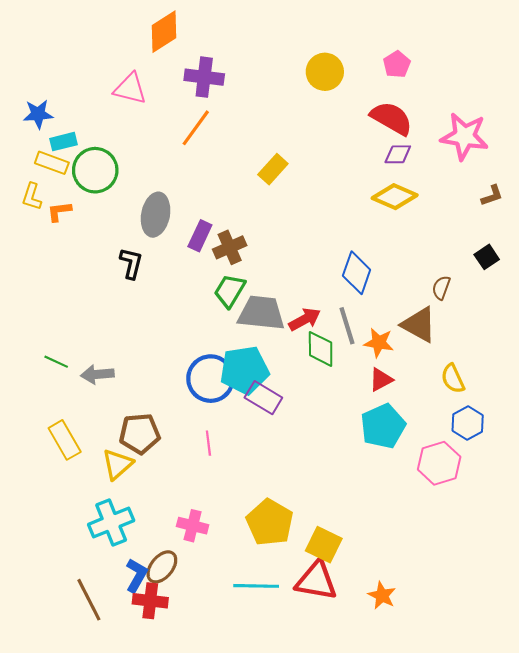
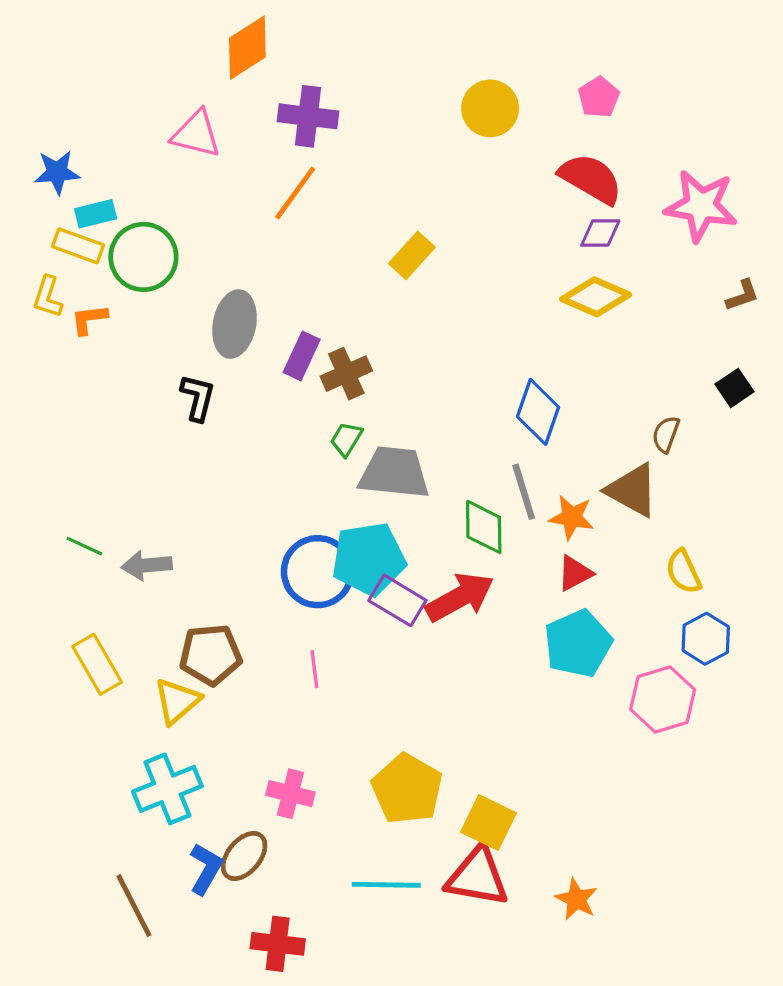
green trapezoid: (230, 291) -> (346, 439), size x0.7
red arrow: (305, 319) -> (460, 597), moved, size x1.4
red cross: (150, 601) -> (278, 944), moved

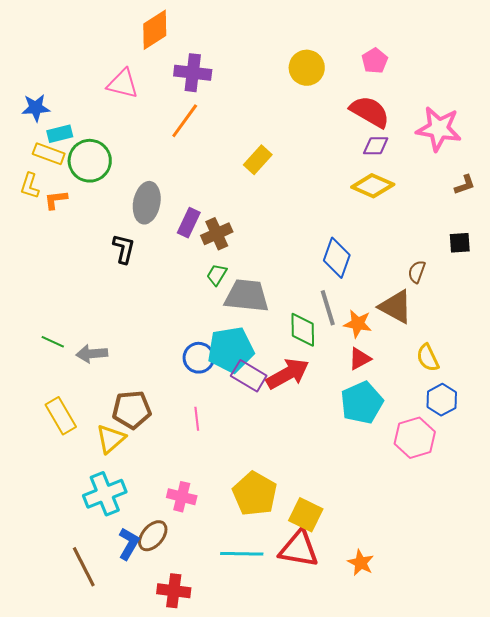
black square: (735, 388) -> (460, 243), turned 30
blue circle: (318, 572) -> (199, 358), size x0.7

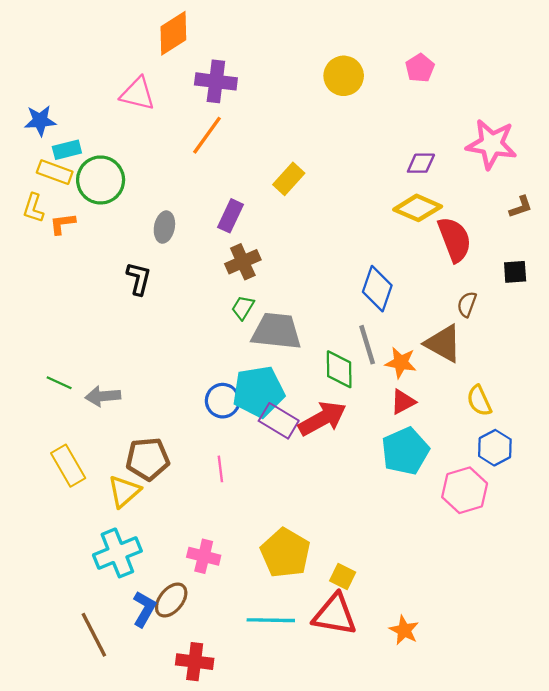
red semicircle: (370, 112) -> (455, 239), moved, turned 39
gray ellipse: (147, 203) -> (164, 227), size x0.7
purple rectangle: (189, 223) -> (231, 216), moved
yellow square: (306, 515) -> (343, 576), size x0.7

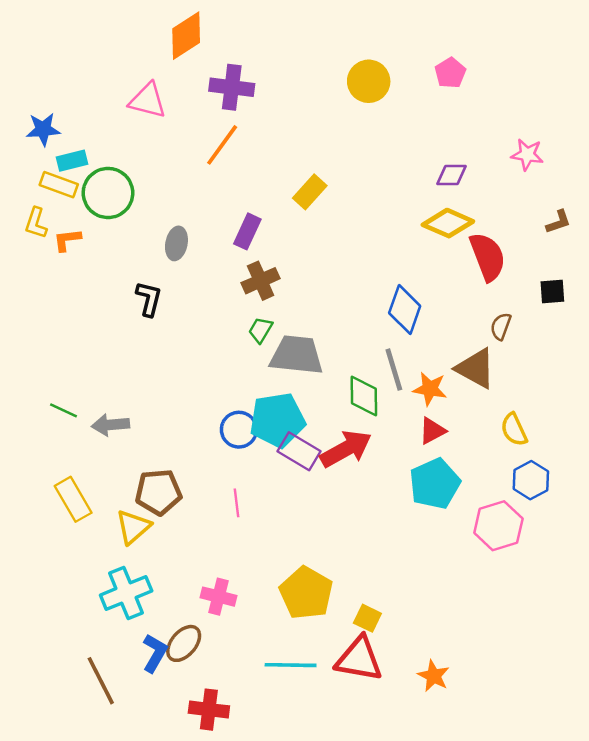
pink star: (491, 144) -> (527, 155), size x0.6

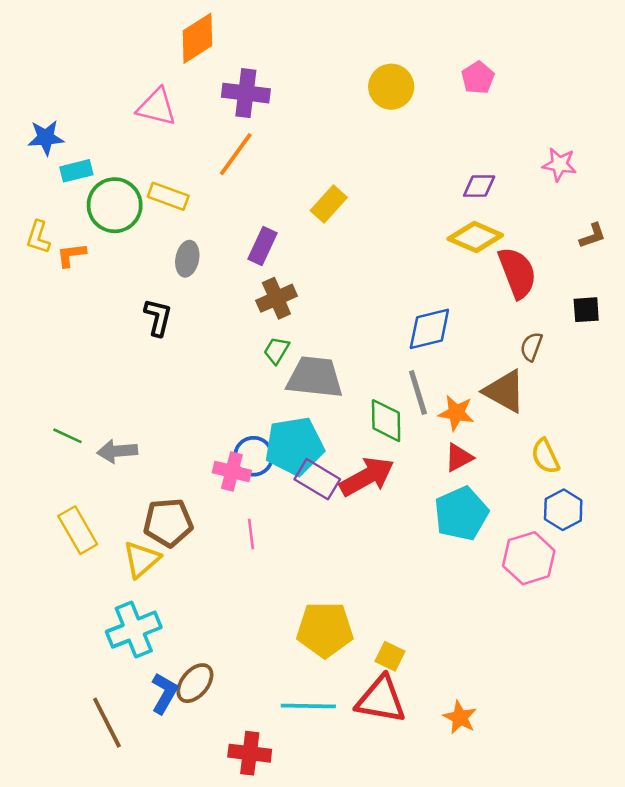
yellow rectangle: (59, 185) -> (168, 196), moved
blue diamond: (405, 310) -> (429, 329), turned 57
yellow pentagon: (306, 593) -> (325, 630), turned -30
pink cross: (219, 597) -> (232, 472), moved
red cross: (209, 710) -> (250, 753), moved

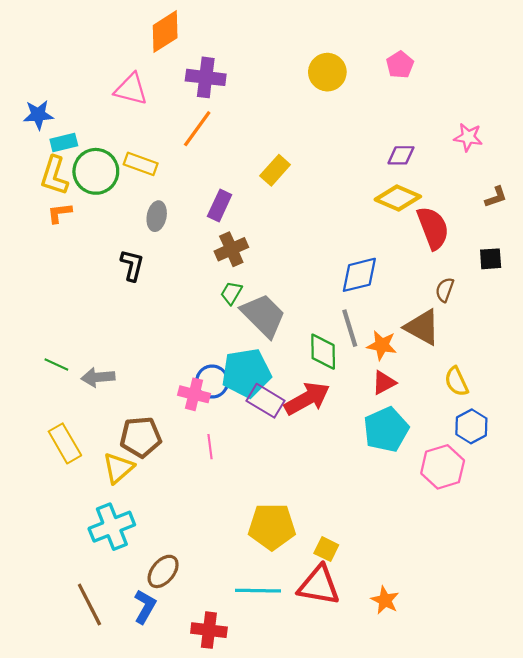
yellow L-shape: (38, 237) -> (54, 176), moved, size x1.4
gray trapezoid: (315, 377) -> (263, 315), turned 39
blue L-shape: (164, 693) -> (145, 607), moved

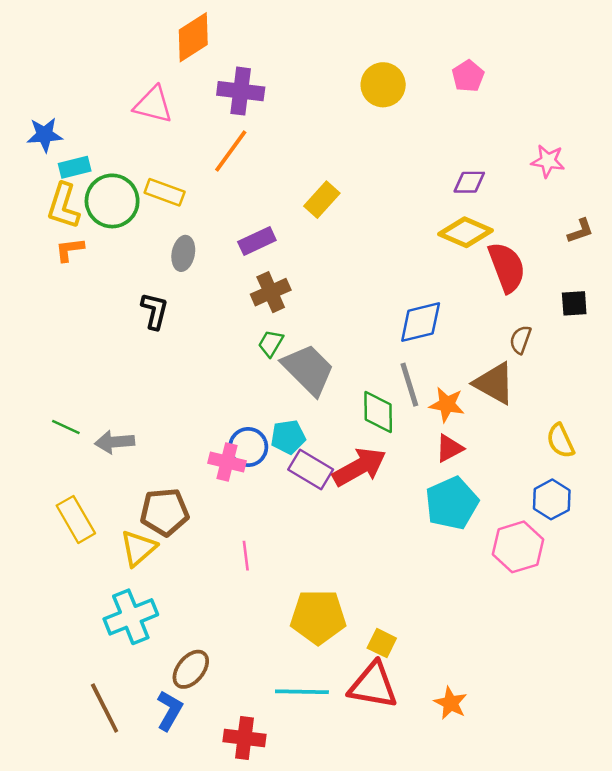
purple rectangle: (220, 205) -> (257, 241), turned 40
cyan pentagon: (246, 373) -> (288, 437), size x0.6
yellow semicircle: (456, 382) -> (560, 441), moved
pink line: (210, 447) -> (246, 556), moved

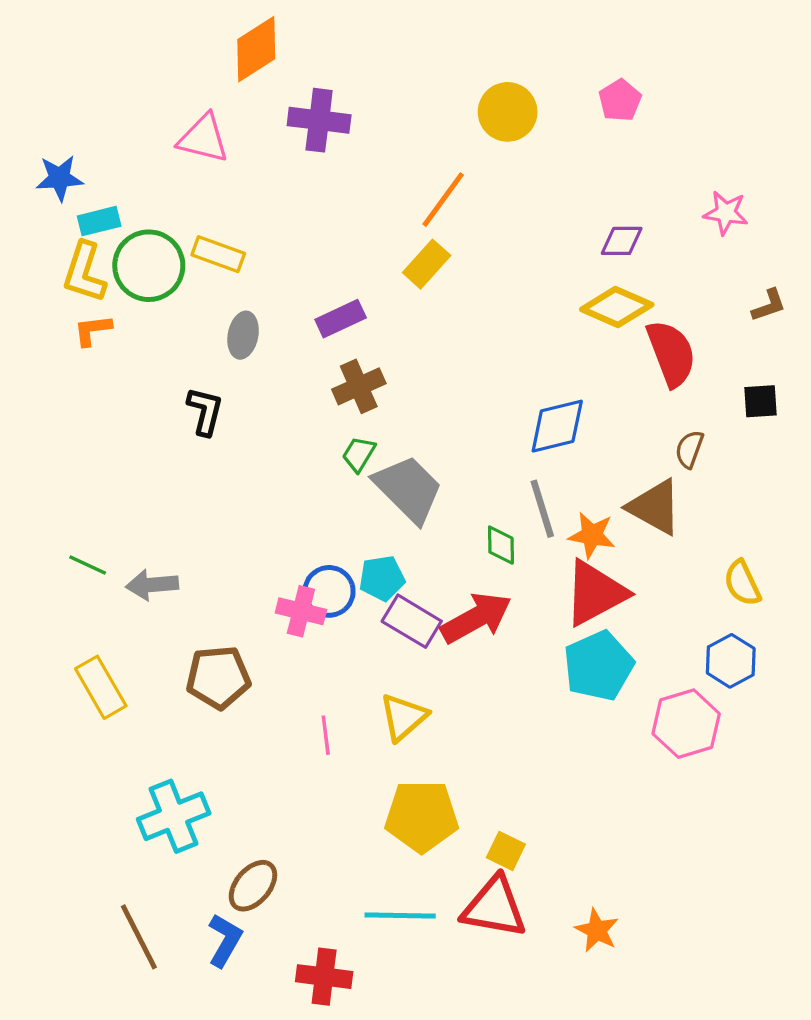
orange line: (231, 151) -> (443, 200), moved
green diamond: (378, 412) -> (501, 545), size x0.7
red triangle: (449, 448) -> (595, 593), size x1.8
yellow triangle: (138, 548) -> (403, 717), moved

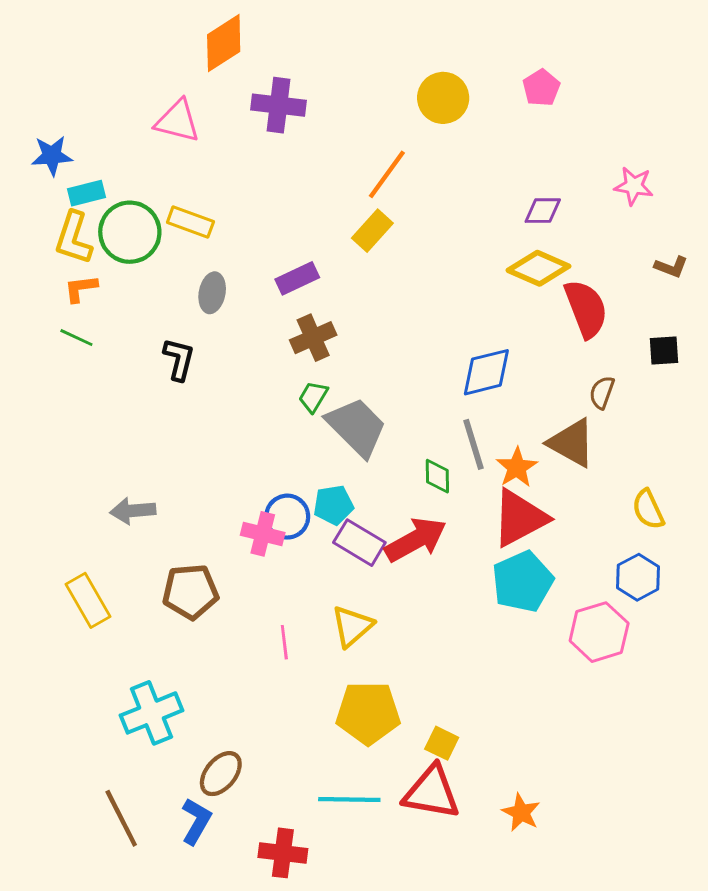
brown L-shape: (769, 305) -> (671, 267), turned 40
orange star: (592, 535) -> (517, 467), turned 30
green line: (88, 565) -> (76, 338), moved

